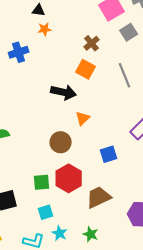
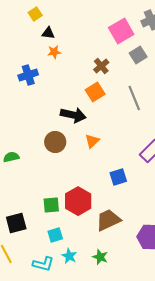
orange square: (86, 69) -> (95, 92), turned 30
brown circle: (61, 142) -> (55, 142), moved

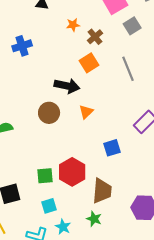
orange star: (54, 52) -> (73, 25), moved
brown trapezoid: (108, 220) -> (102, 191), turned 120
green star: (100, 257) -> (94, 219), moved

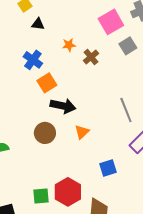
blue cross: (22, 46) -> (33, 60), moved, turned -36
orange square: (89, 63) -> (47, 83), moved
gray line: (128, 69) -> (126, 110), moved

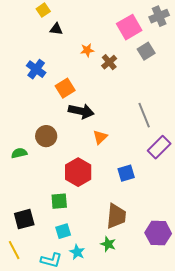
blue cross: (33, 60) -> (36, 69), moved
brown circle: (45, 133) -> (46, 136), moved
red hexagon: (68, 192) -> (78, 172), moved

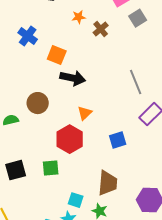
orange square: (65, 88) -> (57, 55), turned -36
orange triangle: (100, 137) -> (85, 113), moved
black square: (24, 219) -> (16, 170), moved
cyan square: (63, 231) -> (76, 200), moved, turned 35

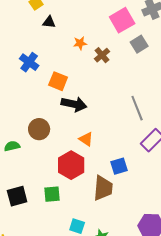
orange triangle: (85, 113) -> (86, 139), turned -42
brown trapezoid: (108, 183) -> (103, 188), moved

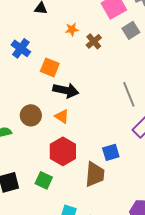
orange triangle: (86, 139) -> (62, 116), moved
green square: (52, 194) -> (44, 180), turned 30

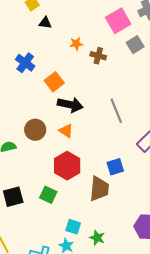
brown cross: (94, 41) -> (98, 56), turned -35
orange square: (50, 67) -> (54, 82), turned 30
gray line: (129, 94) -> (116, 111), moved

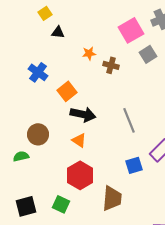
brown circle: (35, 130) -> (38, 134), moved
blue square: (115, 167) -> (134, 165), moved

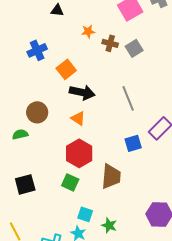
gray square: (148, 54) -> (134, 48), moved
blue cross: (38, 72) -> (37, 50), turned 30
green square: (61, 204) -> (70, 182), moved

